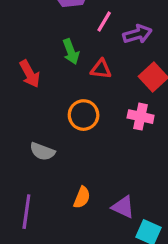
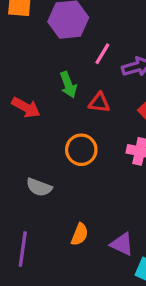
red arrow: (30, 74) -> (26, 107), turned -32

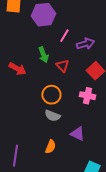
red triangle: (99, 103) -> (62, 66), turned 40
gray semicircle: (39, 187) -> (52, 116), moved
purple triangle: (122, 244) -> (77, 134), moved

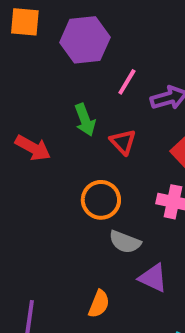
gray semicircle: (52, 116) -> (125, 242), moved

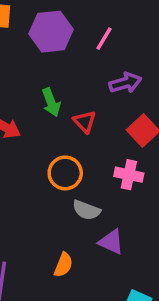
pink line: (127, 82) -> (104, 39), moved

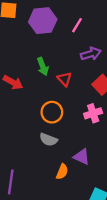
pink cross: (129, 175) -> (93, 113), turned -30
gray semicircle: (86, 210) -> (48, 140), moved
orange semicircle: (63, 265) -> (62, 172), moved

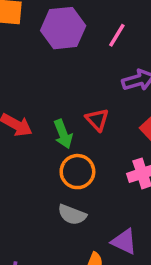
green arrow: (43, 66) -> (63, 134), moved

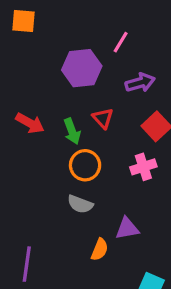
purple hexagon: (63, 28) -> (82, 68), moved
purple triangle: (124, 242) -> (127, 228), turned -35

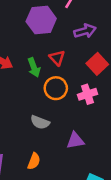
orange circle: (85, 165) -> (56, 88), moved
orange semicircle: (100, 249) -> (34, 161), moved

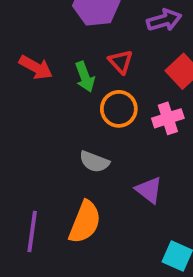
purple triangle: (75, 141) -> (149, 190), turned 48
orange semicircle: (34, 161) -> (85, 222), size x1.6

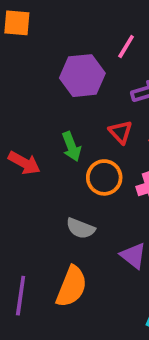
red triangle: (121, 62) -> (121, 132), moved
red arrow: (36, 67) -> (24, 163), moved

